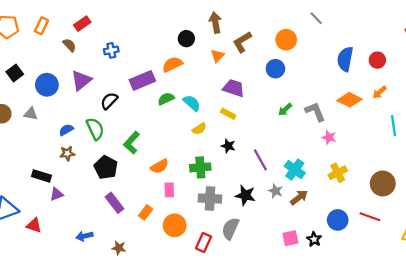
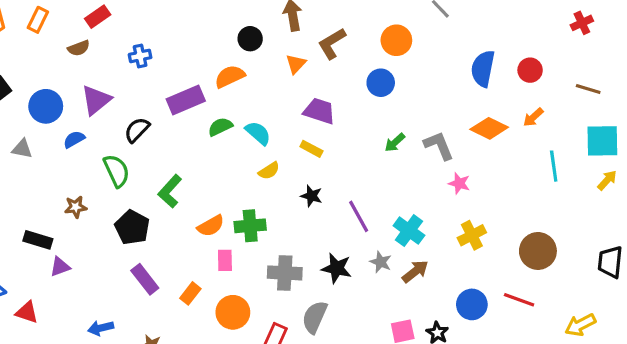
brown semicircle: (69, 45) -> (79, 48), turned 112
blue semicircle: (66, 130) -> (74, 139), moved
green cross: (200, 167) -> (250, 226), moved

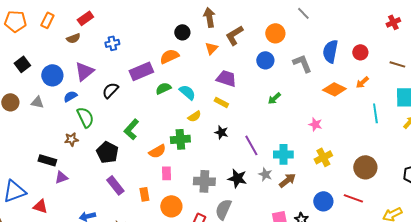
gray L-shape: (439, 146) -> (302, 63), moved
green semicircle: (116, 171) -> (85, 117), moved
green cross: (250, 226) -> (180, 139), moved
cyan cross: (409, 231) -> (283, 154), turned -36
orange rectangle: (190, 293) -> (144, 194), turned -48

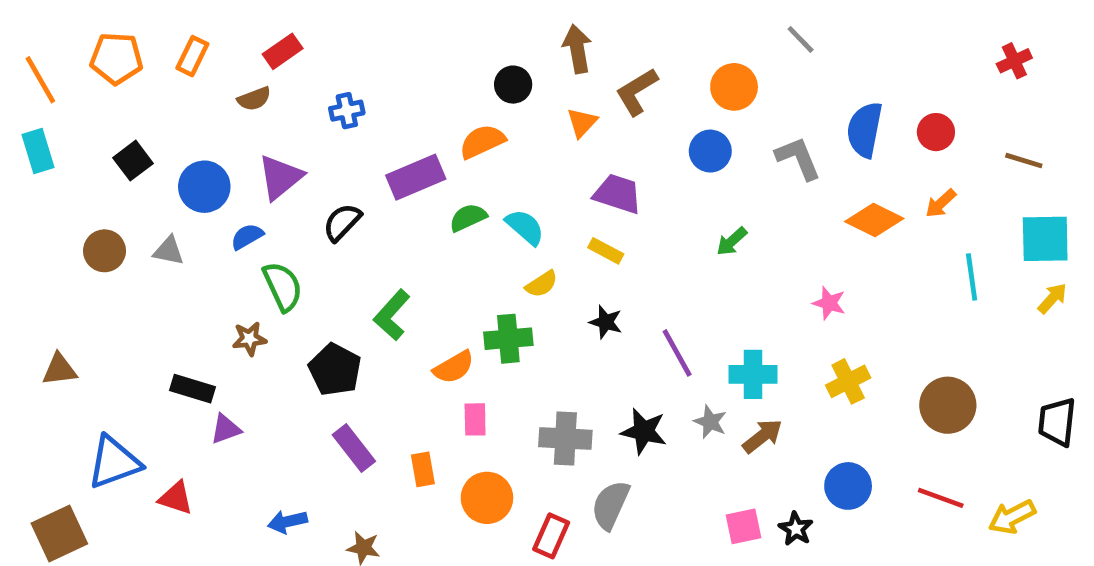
red line: (353, 198) -> (941, 498), moved

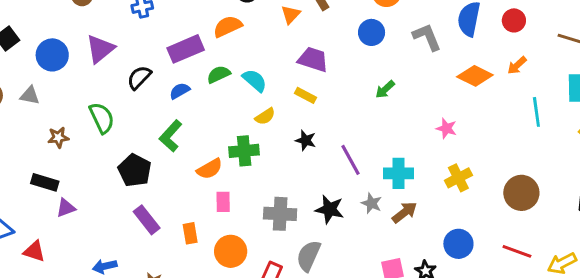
blue semicircle: (247, 237) -> (180, 91), moved
brown star: (249, 339) -> (58, 137), moved

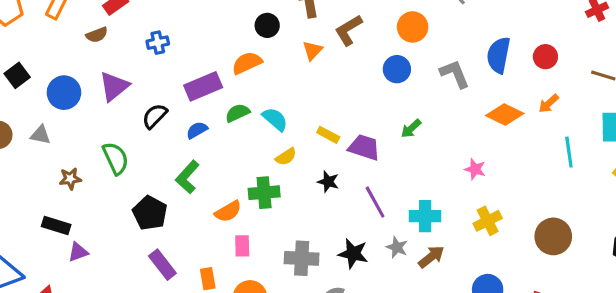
purple trapezoid: (313, 59) -> (364, 147), moved

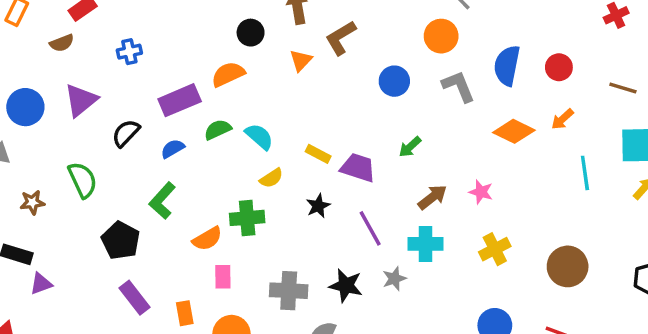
orange circle: (413, 27) -> (441, 36), moved
black star: (328, 182) -> (318, 206), turned 30
gray star: (397, 247) -> (394, 279), turned 30
brown arrow: (431, 257) -> (432, 197), moved

